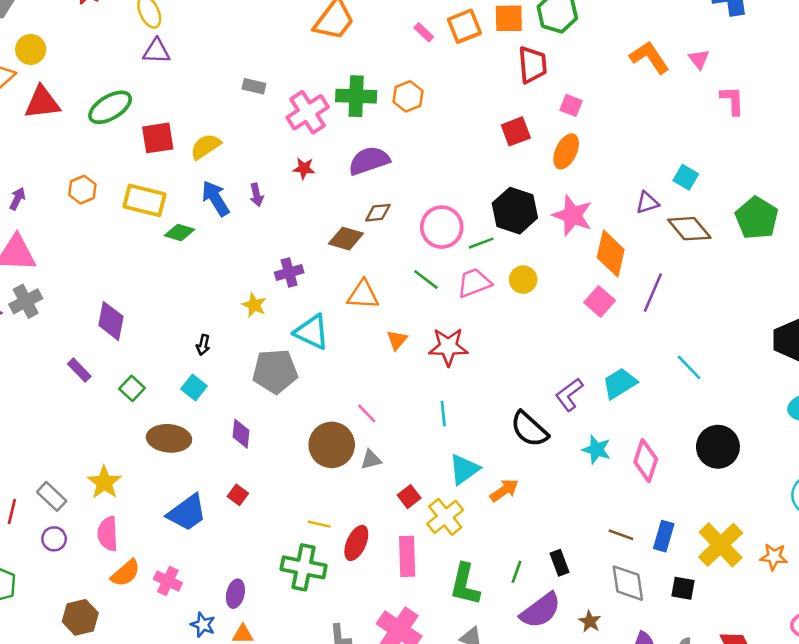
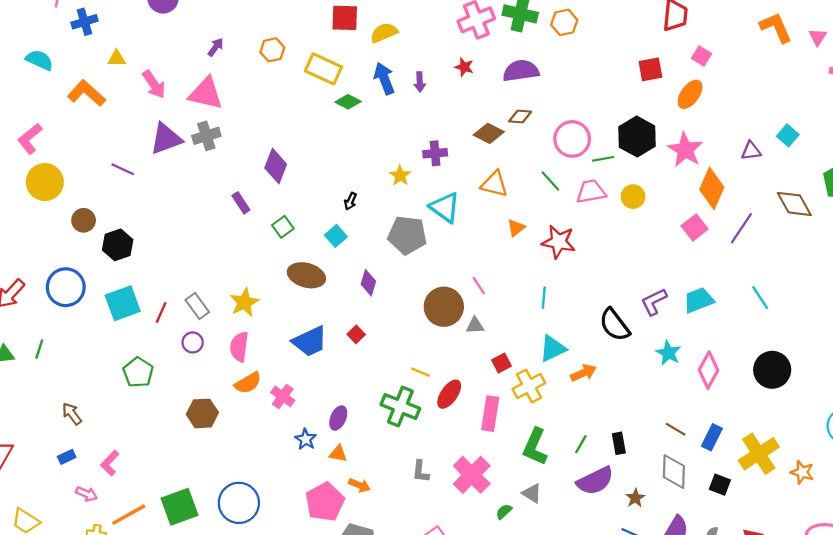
brown diamond: (689, 229) -> (794, 204), moved

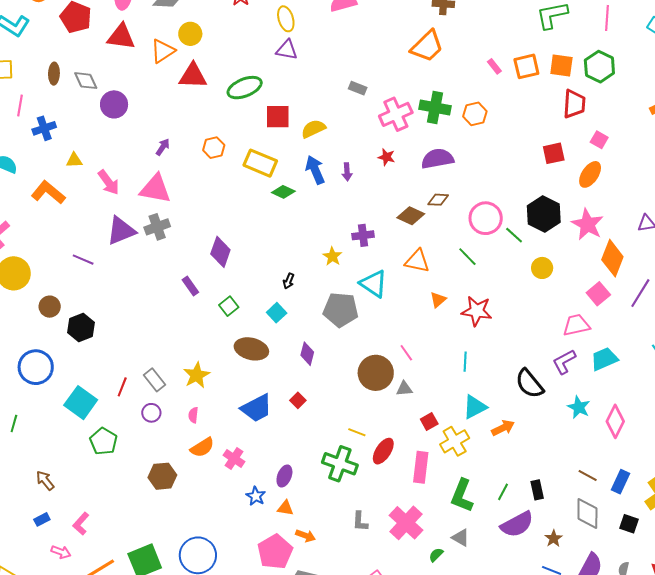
green line: (603, 159) -> (514, 235), turned 54
pink trapezoid: (591, 192) -> (576, 325), moved
cyan square: (123, 303) -> (81, 403), moved, turned -32
pink semicircle: (239, 347) -> (193, 415), size x0.6

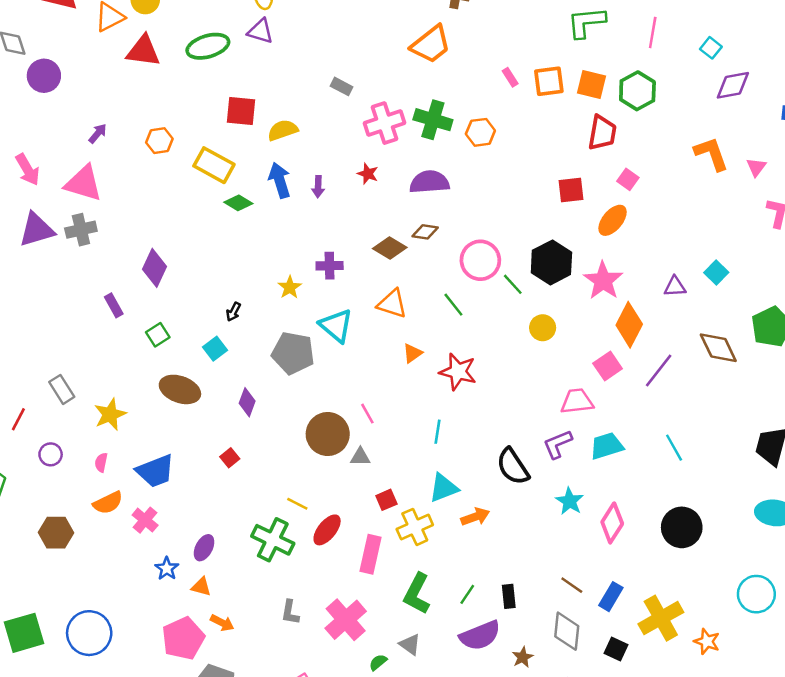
green ellipse: (245, 88) -> (208, 46), moved
gray rectangle: (154, 380) -> (62, 389), moved
blue trapezoid: (257, 408) -> (155, 471), moved

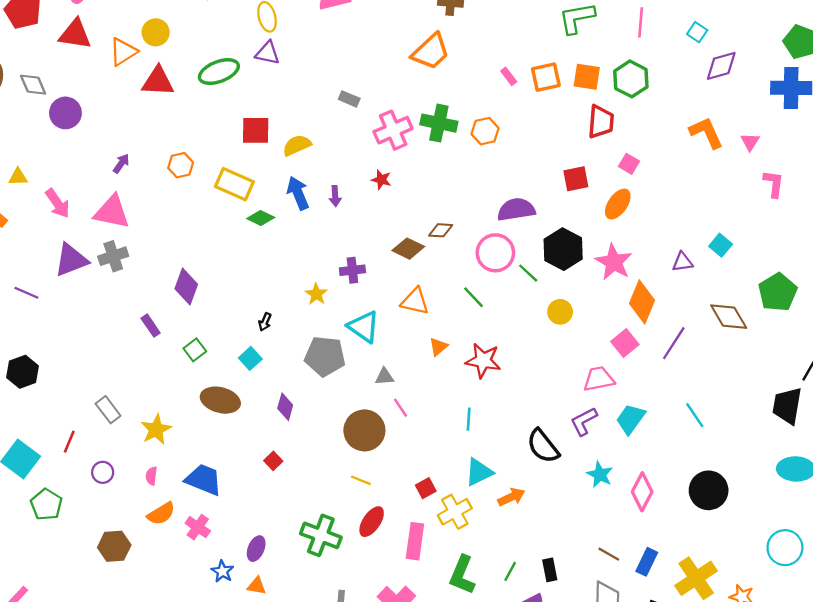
purple semicircle: (429, 182) -> (516, 210), moved
cyan trapezoid: (607, 446) -> (631, 419), turned -32
gray triangle: (360, 457) -> (385, 377), moved
blue trapezoid: (155, 471) -> (204, 480), turned -132
yellow line: (297, 504) -> (361, 480), moved

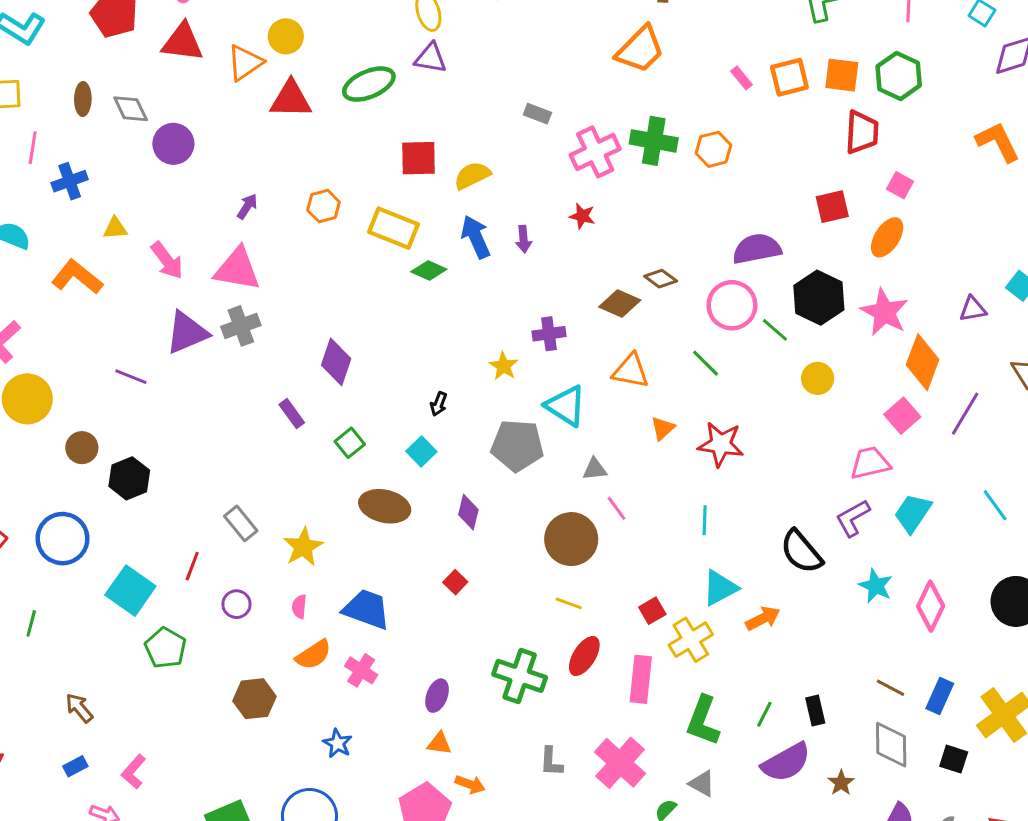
brown diamond: (441, 230) -> (661, 279), turned 35
blue star: (222, 571) -> (338, 743), moved

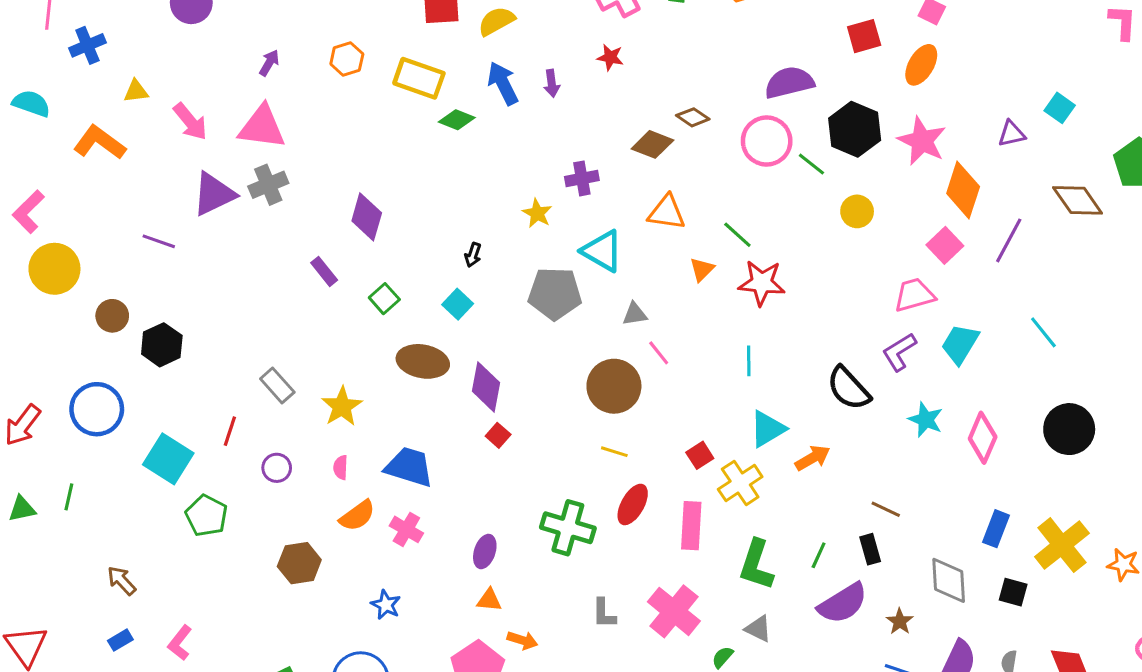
green line: (706, 363) -> (737, 235), moved
purple diamond: (468, 512) -> (486, 387), moved, size x1.4
brown line: (891, 688) -> (886, 509), moved

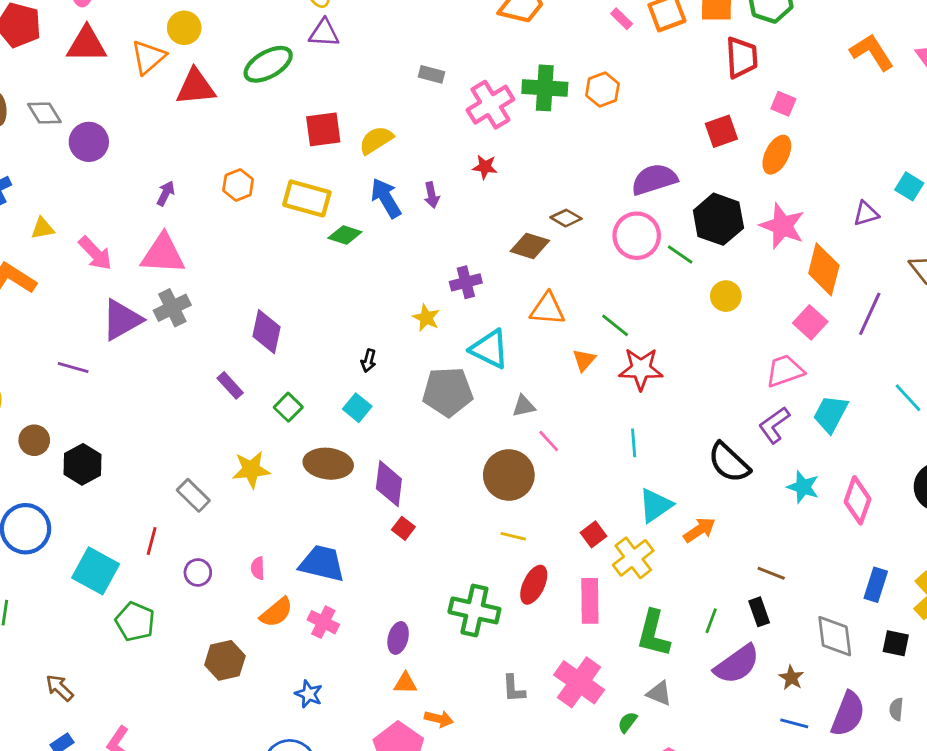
yellow star: (342, 406) -> (251, 470), moved, turned 30

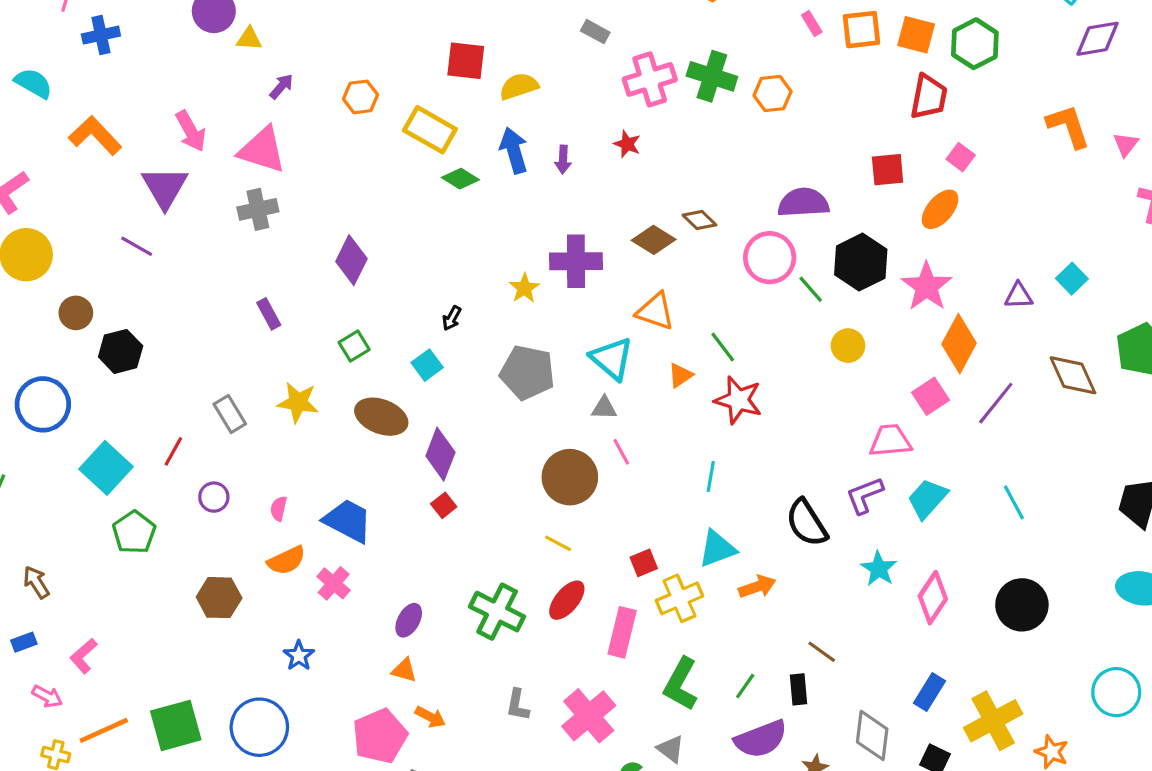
yellow triangle: (43, 228) -> (249, 39), moved
purple cross: (466, 282) -> (576, 261), size x1.5
purple triangle: (122, 320) -> (165, 187), moved, turned -45
cyan triangle: (490, 349) -> (612, 359), moved
purple rectangle: (230, 385) -> (269, 314), moved

